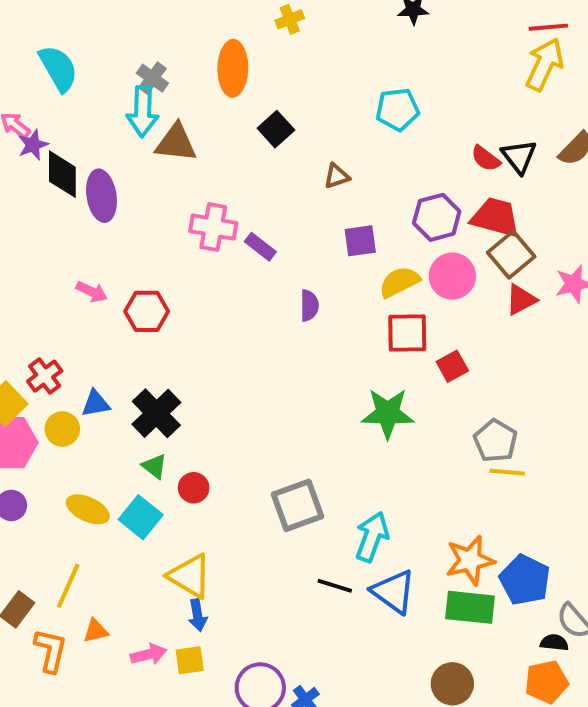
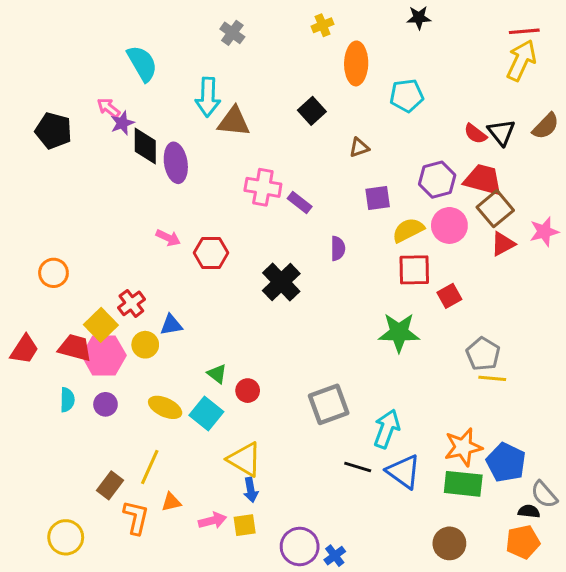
orange ellipse: (233, 68) -> (356, 63), moved
gray cross: (152, 78) -> (232, 33), moved
black cross: (156, 413) -> (281, 282), moved

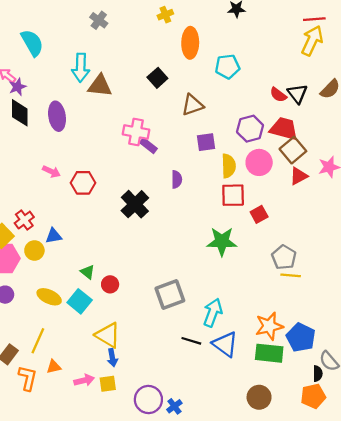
black diamond: (145, 146) -> (20, 113), moved
brown triangle: (359, 148) -> (192, 105), size x1.5
pink cross: (263, 187) -> (136, 132), moved
yellow semicircle: (408, 230) -> (229, 166), turned 115
black semicircle: (529, 511) -> (318, 374), turned 84

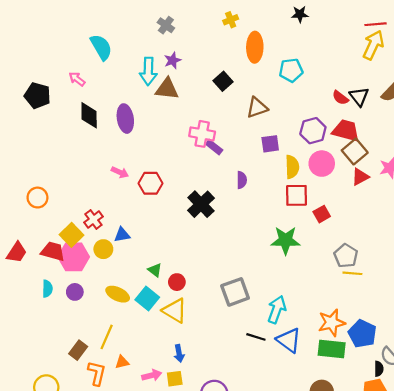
purple star: (18, 87) -> (172, 60), moved
yellow triangle: (108, 335) -> (175, 311), moved

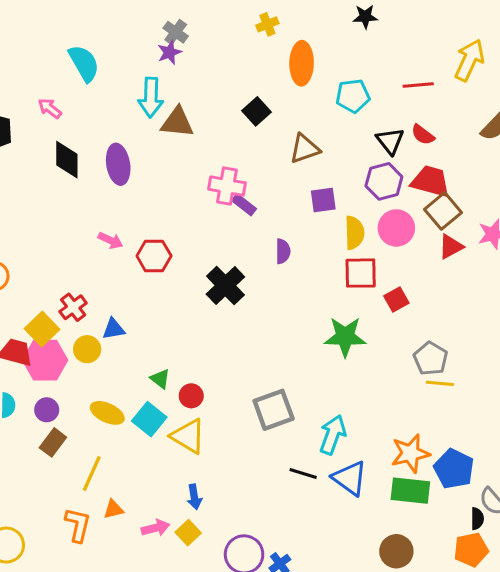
red line: (376, 24) -> (418, 85), moved
purple star: (172, 60) -> (169, 52), moved
black triangle: (359, 97) -> (390, 141), moved
brown rectangle: (78, 350) -> (53, 442), moved
yellow square: (175, 379) -> (188, 533), turned -35

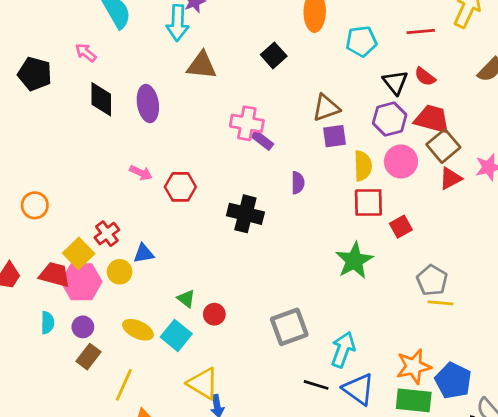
cyan arrow: (151, 97) -> (178, 23), moved
brown triangle: (305, 149) -> (326, 108), moved
black cross: (225, 285) -> (245, 214), turned -32
green star: (345, 337) -> (354, 260), turned -30
yellow triangle: (188, 436) -> (203, 383), moved

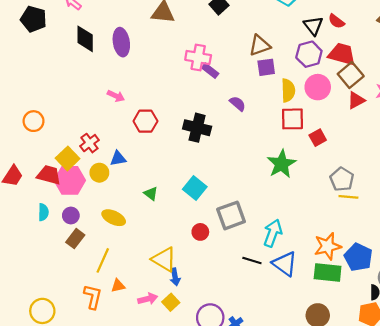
purple semicircle: (298, 183) -> (238, 104), turned -49
red hexagon: (180, 187) -> (145, 121), moved
red circle: (214, 314) -> (200, 232), moved
cyan square: (176, 335) -> (195, 188), moved

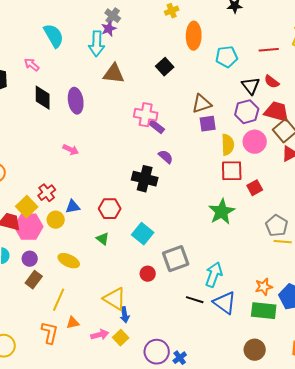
purple semicircle: (238, 104) -> (166, 157), moved
red hexagon: (145, 121) -> (110, 209), moved
orange star: (328, 246) -> (264, 287), size x0.7

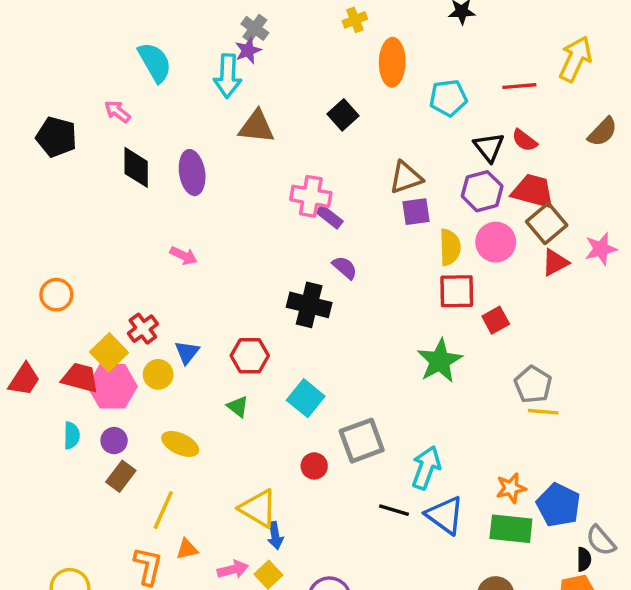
blue triangle: (73, 207) -> (187, 352), turned -42

